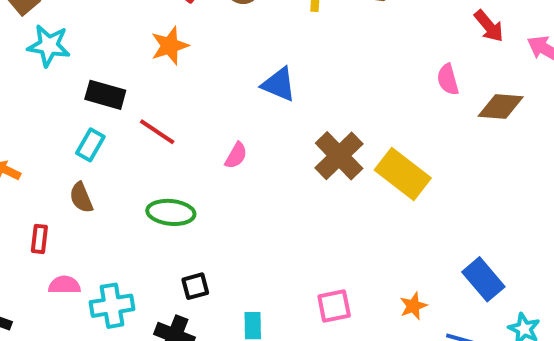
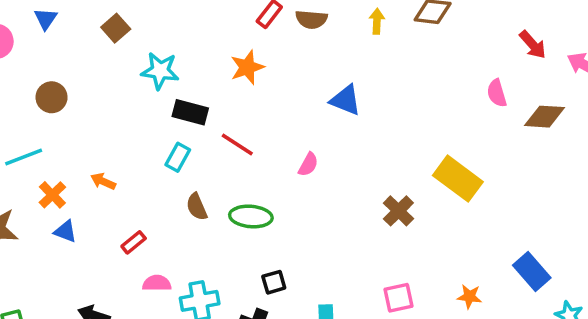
cyan star: (49, 46) -> (160, 71), moved
brown cross: (339, 156) -> (398, 211), moved, size x0.7
brown semicircle: (81, 198) -> (197, 207), moved
red rectangle: (39, 239) -> (134, 242), turned 45
orange star: (413, 306) -> (469, 296), turned 30

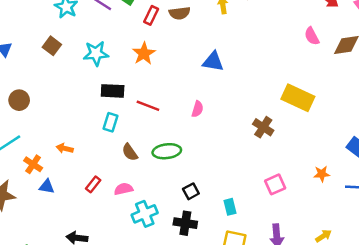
cyan star: (160, 71) -> (96, 53), moved
pink semicircle: (157, 283) -> (124, 189), moved

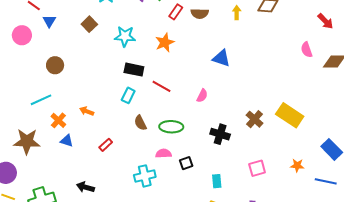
yellow rectangle: (298, 98) -> (290, 115), moved
pink semicircle: (124, 189) -> (163, 153), moved
black cross: (185, 223) -> (220, 134), moved

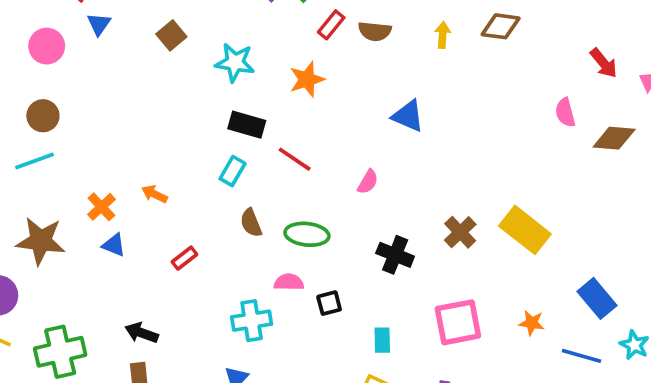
brown circle: (55, 65) -> (43, 116), moved
cyan line: (41, 100) -> (34, 161), moved
pink square: (257, 168) -> (458, 322), size x1.5

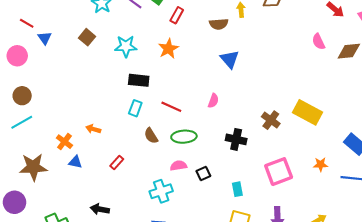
brown semicircle: (375, 31) -> (219, 24), moved
blue triangle: (408, 116) -> (230, 59), turned 36
red line: (295, 159) -> (171, 107), moved

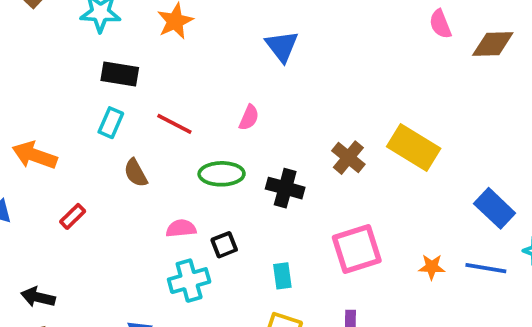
orange arrow: (93, 129) -> (35, 155), size x1.6
green ellipse: (184, 137) -> (222, 174), moved
orange star: (320, 164) -> (432, 267), moved
cyan cross: (161, 191) -> (189, 281), moved

